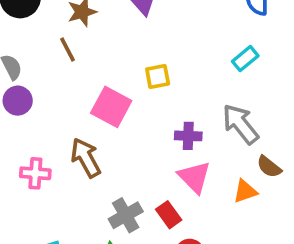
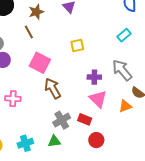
pink square: (111, 107) -> (40, 63), moved
brown arrow: (86, 158) -> (53, 88), moved
red rectangle: (169, 215) -> (85, 119), turned -32

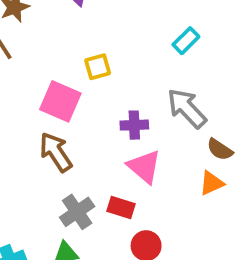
pink square: (40, 63) -> (60, 101), moved
orange triangle: (125, 106) -> (212, 183), moved

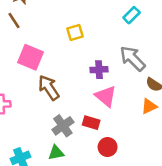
pink square: (60, 101) -> (30, 57), moved

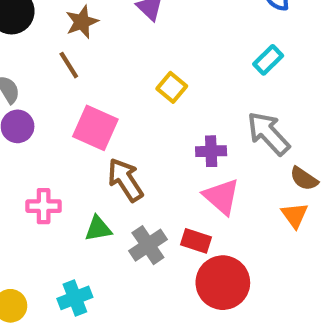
yellow square: (75, 32) -> (172, 87), turned -35
orange triangle: (149, 106) -> (295, 215), turned -42
red circle: (108, 147) -> (223, 283), size x1.6
green triangle: (56, 153) -> (98, 229), moved

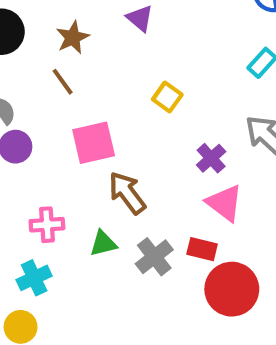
pink square: (95, 128) -> (94, 143), turned -33
purple cross: (211, 151) -> (211, 158), turned -36
cyan cross: (75, 298) -> (34, 278), moved

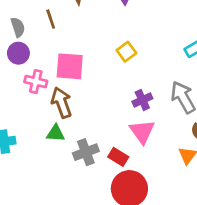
brown line: (63, 82) -> (51, 19), moved
brown arrow: (127, 193) -> (61, 103), moved
pink cross: (47, 225) -> (36, 82), moved

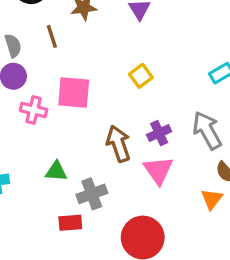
brown arrow: (61, 103) -> (118, 144), moved
red rectangle: (118, 157) -> (70, 223), moved, turned -36

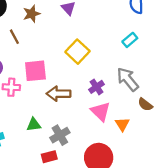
yellow square: (141, 76) -> (78, 52), size x1.5
brown arrow: (118, 144) -> (59, 94), moved, turned -60
orange triangle: (212, 199) -> (122, 124), moved

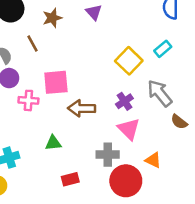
yellow square: (78, 52) -> (129, 61), moved
orange triangle: (122, 124) -> (153, 160), moved, turned -32
gray cross: (60, 135) -> (108, 155), moved, turned 30

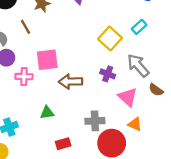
purple cross: (124, 101) -> (108, 74), turned -32
pink triangle: (129, 129) -> (128, 97), moved

